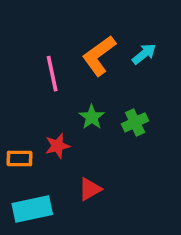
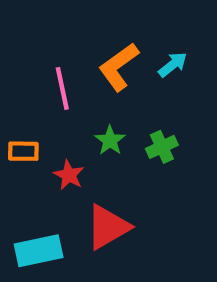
red star: (57, 146) -> (69, 175), turned -30
orange rectangle: (20, 158) -> (23, 151), moved
red triangle: (90, 189) -> (108, 227), size x1.6

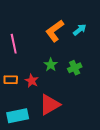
pink line: (62, 88) -> (14, 44), moved
orange rectangle: (23, 151) -> (11, 80), moved

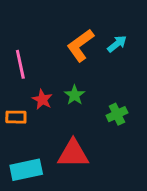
green cross: (75, 68) -> (117, 114), moved
red star: (32, 81) -> (42, 99), moved
red triangle: (50, 105) -> (73, 154), turned 30

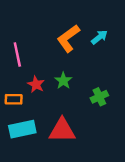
cyan rectangle: (26, 170) -> (22, 129), moved

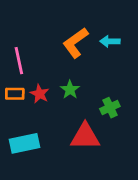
cyan arrow: (99, 37) -> (110, 41), turned -140
orange rectangle: (14, 99) -> (15, 94), moved
red triangle: (62, 130) -> (85, 136), moved

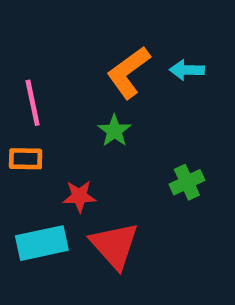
green star: (70, 90) -> (114, 131), moved
red star: (40, 94) -> (79, 196), moved, turned -30
red triangle: (85, 136) -> (114, 245), moved, turned 48

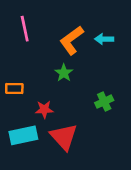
pink line: (33, 103) -> (25, 29), moved

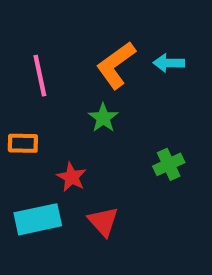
pink line: (25, 29) -> (40, 76), moved
red star: (44, 109) -> (72, 177), turned 30
red triangle: (64, 137) -> (103, 221), size x0.7

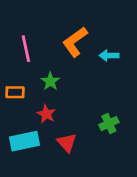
cyan arrow: (169, 63) -> (109, 55), moved
green star: (103, 118) -> (50, 81), moved
green cross: (169, 164) -> (109, 124), moved

